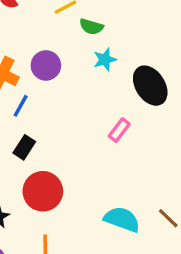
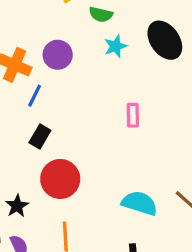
black ellipse: (150, 86) -> (165, 40), moved
pink rectangle: (119, 130) -> (133, 115), turned -35

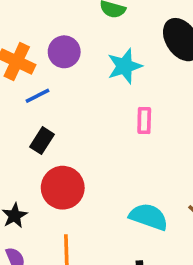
cyan star: (116, 46) -> (125, 66), moved, size x1.4
blue line: (35, 96) -> (38, 96), turned 35

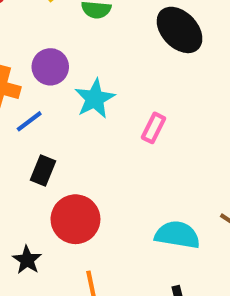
cyan star: (125, 66) -> (95, 99), moved
pink rectangle: (144, 121) -> (153, 128), turned 35

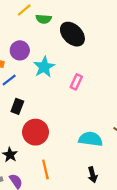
black ellipse: (180, 30) -> (72, 34), moved

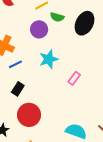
black ellipse: (72, 34) -> (85, 23), moved, turned 60
purple circle: (20, 50) -> (39, 29), moved

